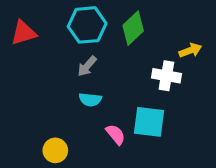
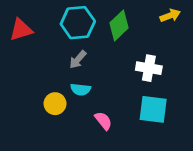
yellow arrow: (190, 50) -> (170, 16), moved
cyan square: (149, 122) -> (153, 109), moved
yellow circle: (55, 150) -> (55, 104), moved

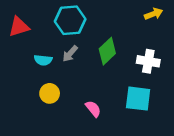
green diamond: (119, 25) -> (107, 51), moved
white cross: (149, 68) -> (148, 61), moved
cyan semicircle: (81, 89) -> (43, 60), moved

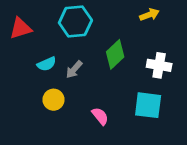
yellow arrow: (153, 14) -> (149, 15), moved
gray arrow: (70, 54) -> (74, 69), moved
cyan semicircle: (43, 60) -> (47, 64), turned -30

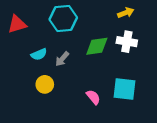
green diamond: (115, 54) -> (97, 46), turned 35
white cross: (159, 65) -> (127, 42), moved
pink semicircle: (100, 116) -> (93, 97), moved

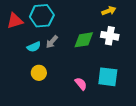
cyan hexagon: (63, 18) -> (42, 16), moved
gray arrow: (62, 59) -> (52, 42), moved

